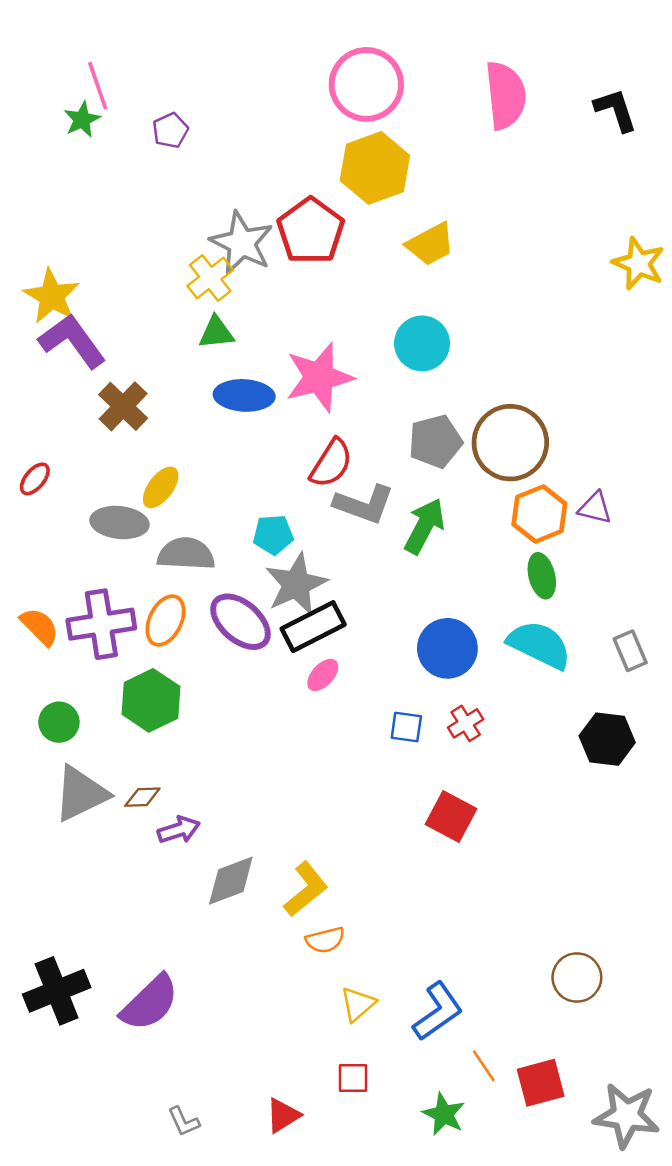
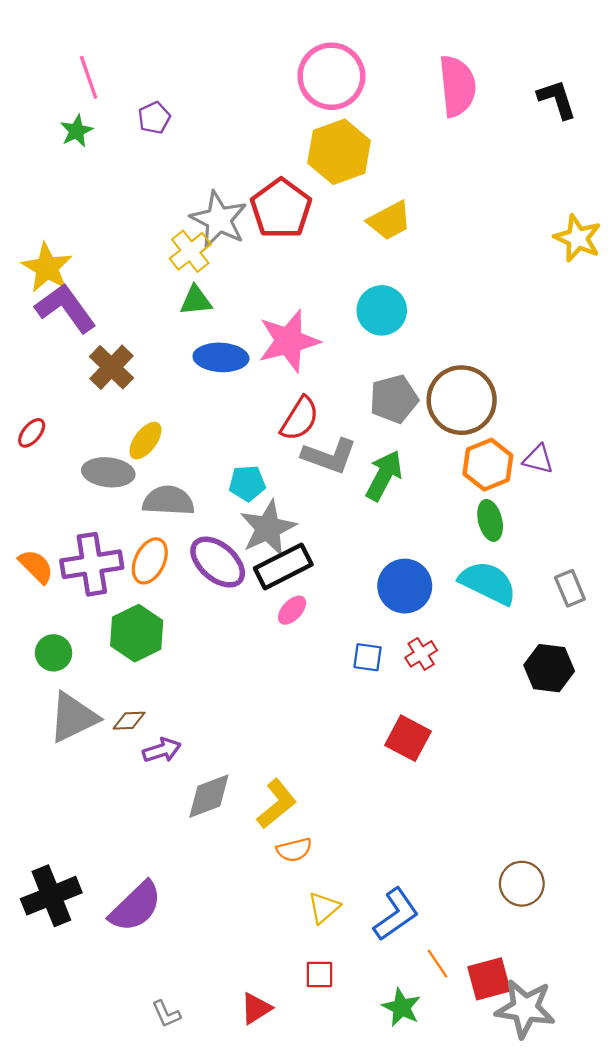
green star: (82, 120) -> (77, 131), moved
gray star: (627, 1115) -> (525, 1008), moved

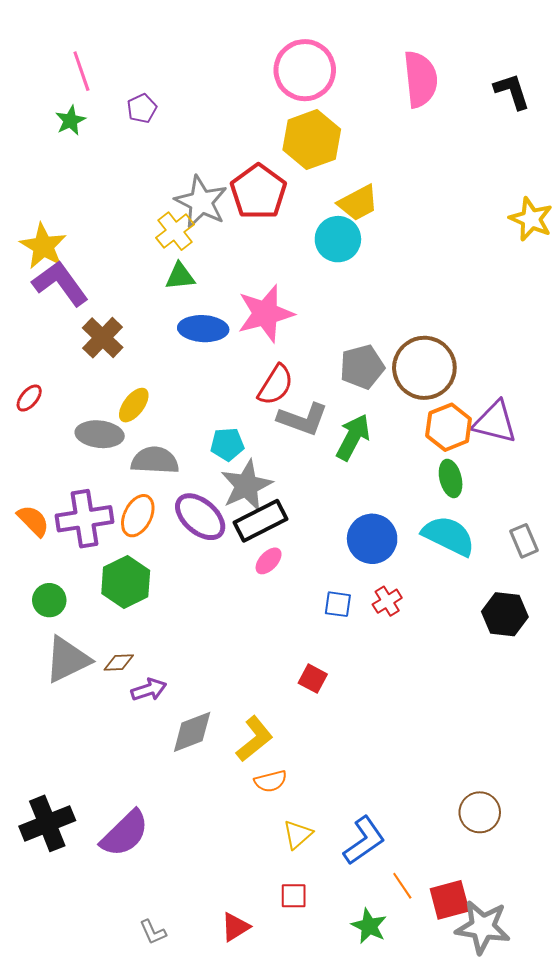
cyan circle: (382, 310) -> (338, 239), moved
purple triangle: (538, 459) -> (495, 422), size x1.6
red square: (408, 738) -> (313, 679), moved, size x0.7

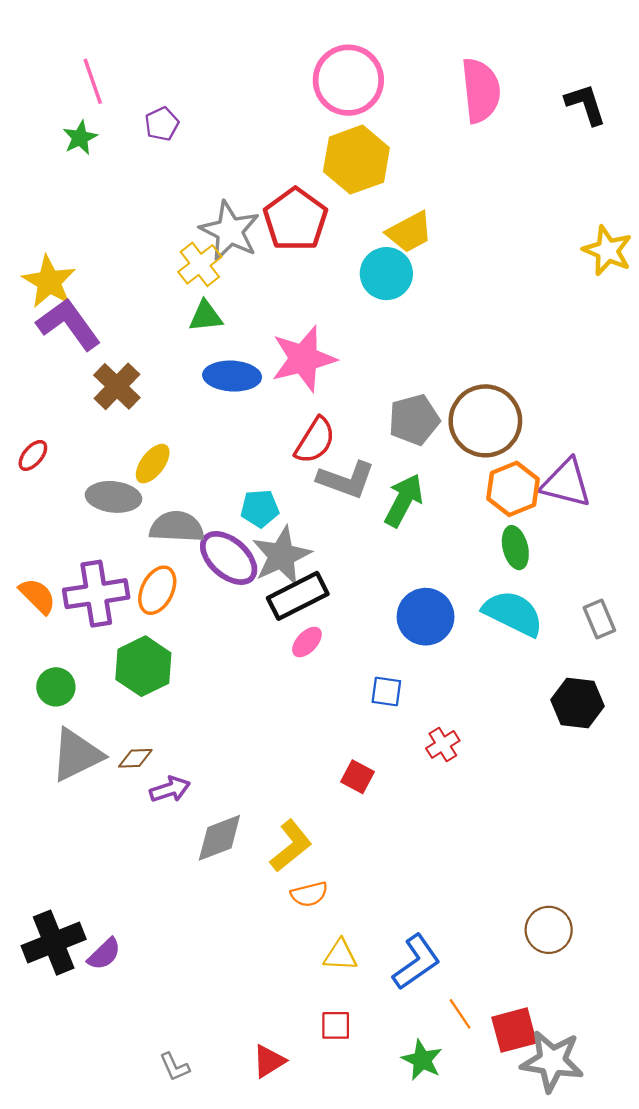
purple ellipse: (200, 517) -> (229, 558), moved
red cross: (387, 601) -> (443, 744), moved
purple semicircle: (125, 833) -> (104, 954), moved, size x0.6
yellow triangle: (298, 834) -> (340, 955), turned 44

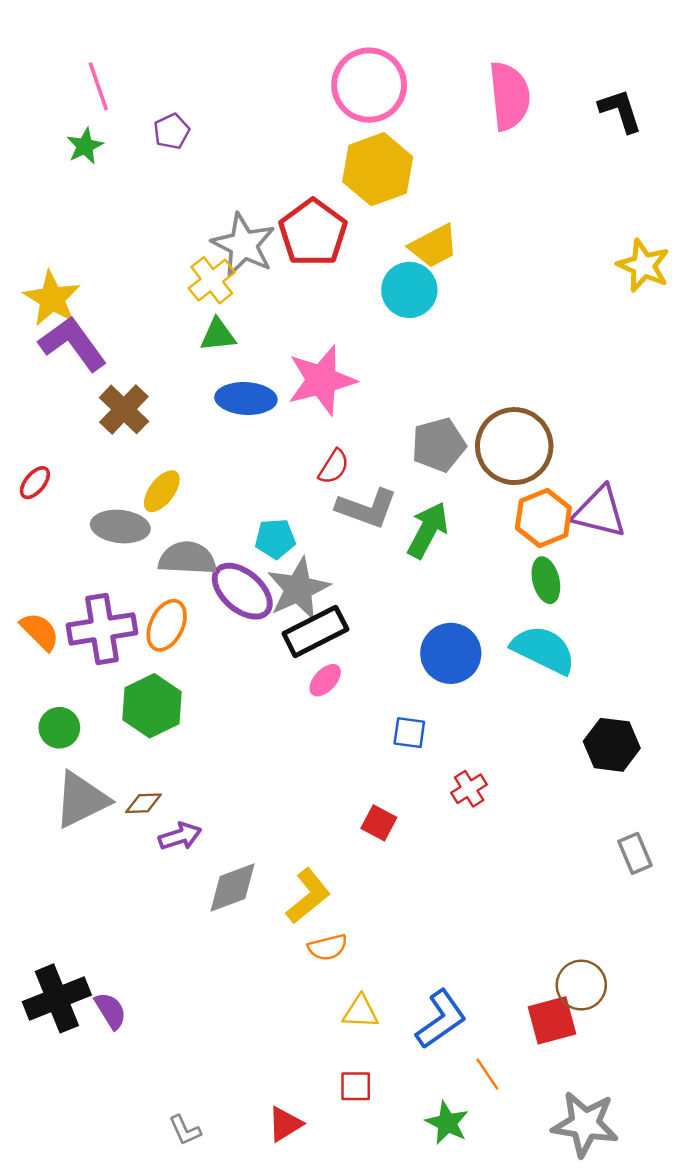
red semicircle: (315, 441) -> (334, 467), size x0.7
gray rectangle: (599, 619) -> (635, 853), moved
purple semicircle: (104, 954) -> (111, 1011), turned -78
red square: (514, 1030) -> (552, 1020), moved

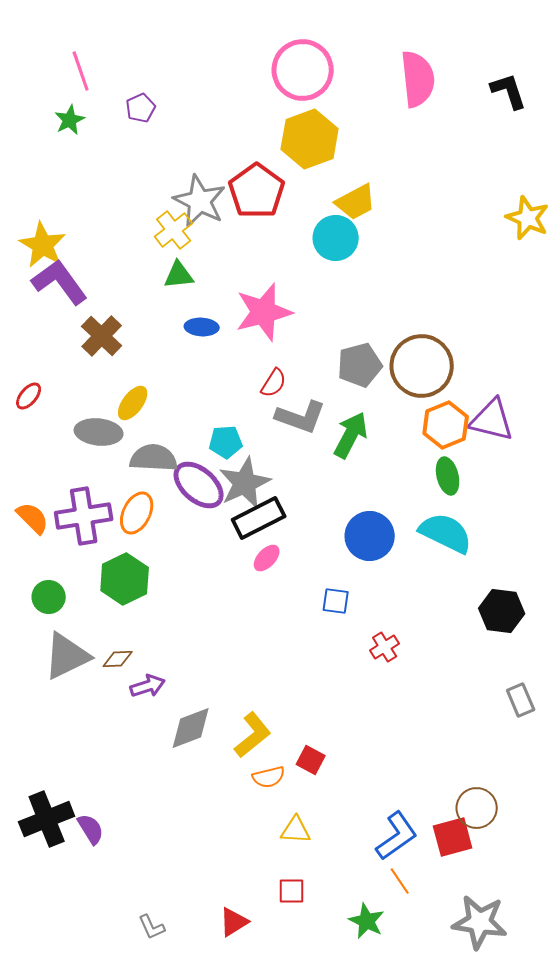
blue ellipse: (246, 398) -> (202, 327), size x0.7
red square: (379, 823) -> (311, 760), moved
blue L-shape: (441, 1019) -> (397, 836), moved

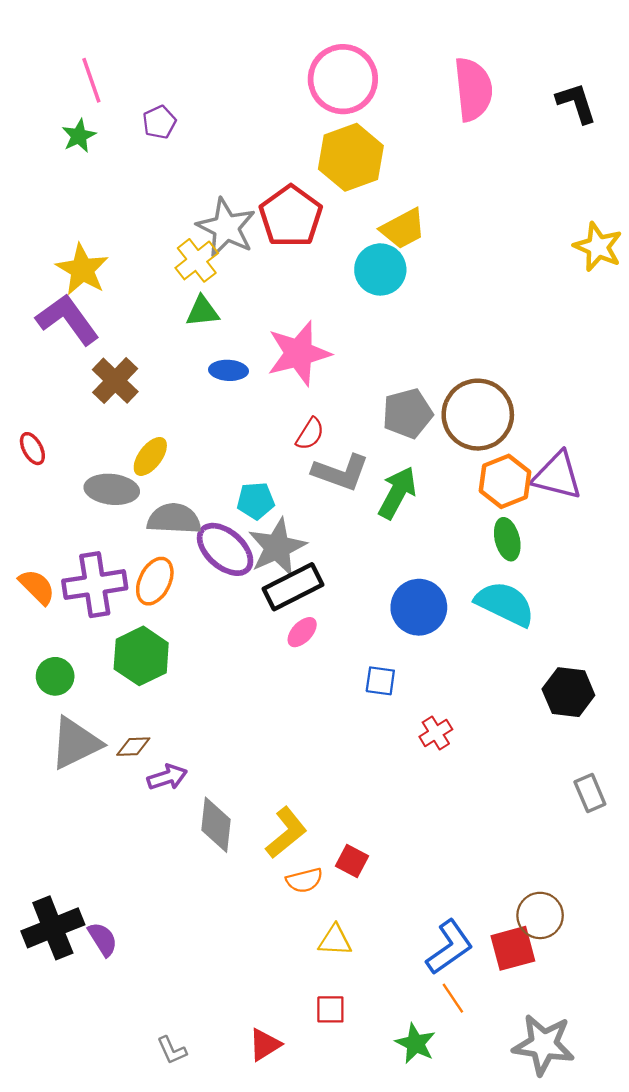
yellow star: (43, 245) -> (82, 269), moved
red ellipse: (29, 396) -> (32, 449), turned -68
gray diamond: (191, 728) -> (216, 825), turned -63

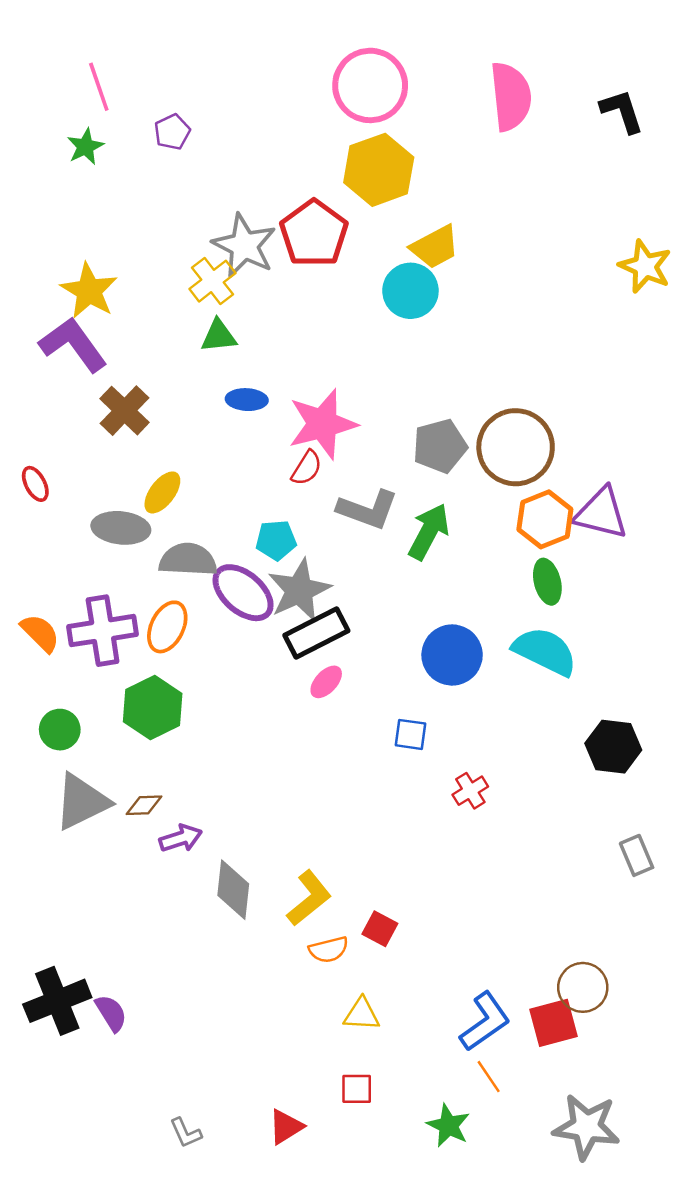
pink star: (299, 353) -> (322, 424), moved
red semicircle: (310, 434) -> (307, 468), moved

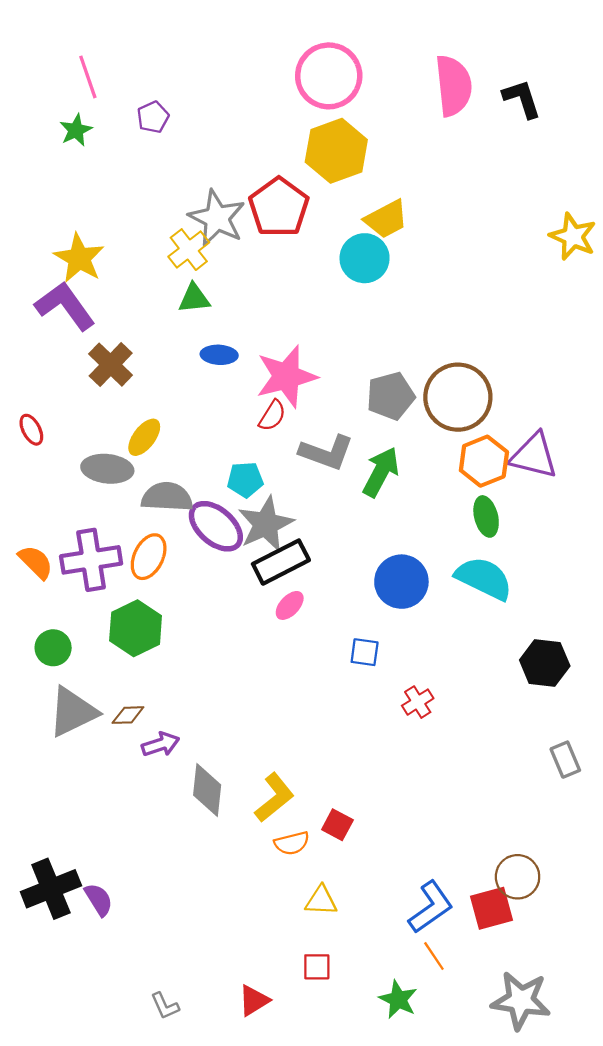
black L-shape: (622, 111) -> (522, 99), moved

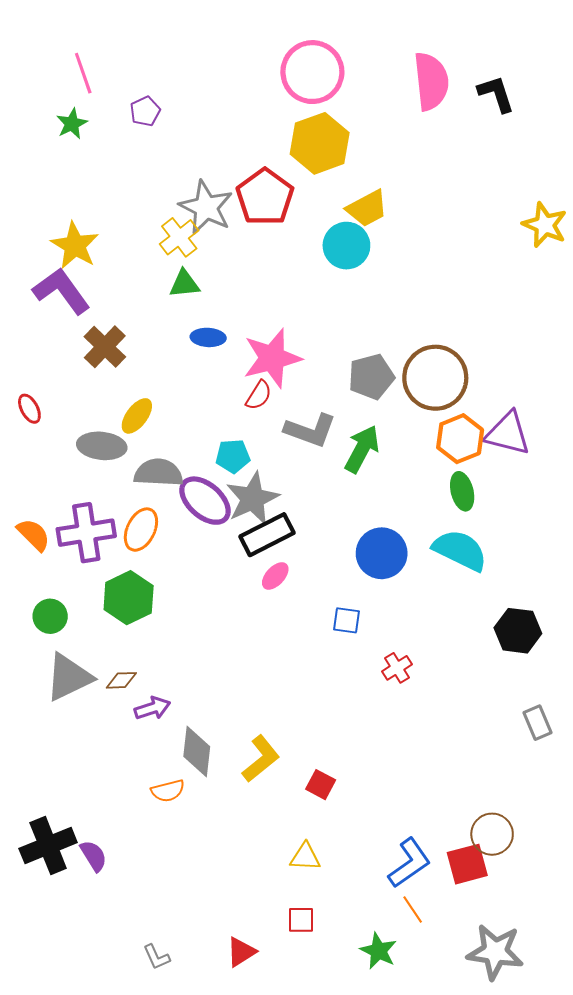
orange semicircle: (292, 843) -> (168, 791), moved

